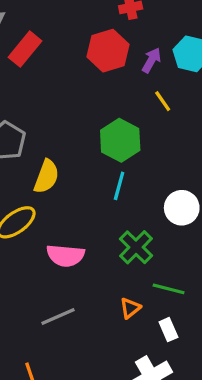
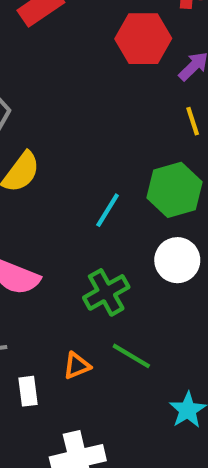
green hexagon: (120, 140) -> (175, 190), moved
white rectangle: (168, 330) -> (28, 391), moved

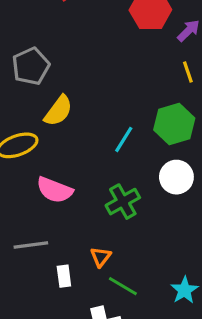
green line: (131, 356) -> (123, 286), moved
orange triangle: (77, 366) -> (101, 257), turned -30

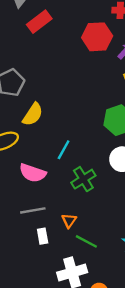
cyan line: (124, 139) -> (64, 150), moved
gray line: (31, 245) -> (33, 210), moved

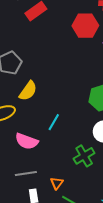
green cross: (83, 179) -> (84, 156), moved

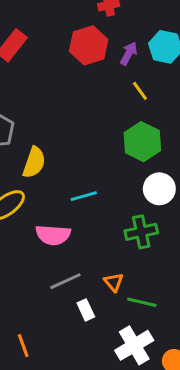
cyan line: (54, 122) -> (84, 196), turned 60
green cross: (84, 156) -> (141, 232), turned 35

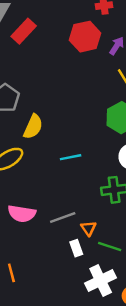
pink semicircle: (53, 235) -> (22, 214), moved
gray line: (65, 281) -> (63, 218), moved
white rectangle: (86, 310) -> (76, 248), moved

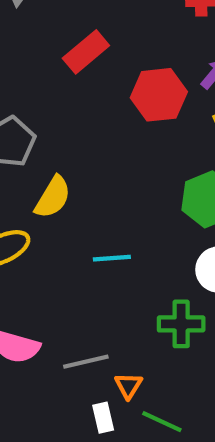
red rectangle: (24, 31) -> (86, 52), moved
red hexagon: (85, 37) -> (159, 95), moved

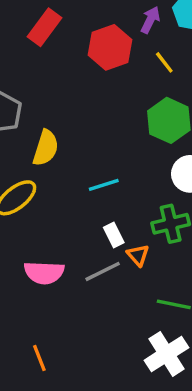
orange triangle: (128, 386) -> (138, 255), moved
white rectangle: (103, 418) -> (114, 235), moved

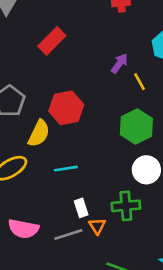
purple arrow: (150, 20) -> (119, 63), moved
red hexagon: (110, 47) -> (66, 108), moved
cyan line: (104, 185) -> (66, 169), moved

